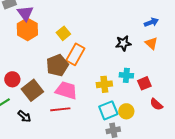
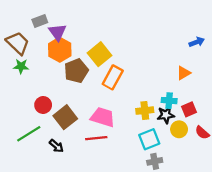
yellow square: (63, 33) -> (99, 54), size x1.5
black star: (123, 43) -> (166, 115), moved
orange triangle: (151, 43) -> (183, 73), moved, turned 48
brown pentagon: (57, 65) -> (76, 71), moved
yellow circle: (126, 111) -> (179, 129), moved

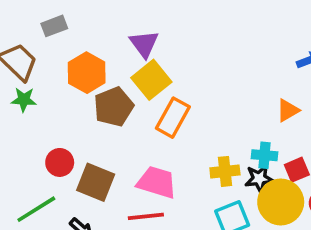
purple triangle: (57, 32) -> (144, 44), moved
brown square: (65, 117) -> (96, 182), turned -30
yellow circle: (179, 129) -> (281, 202), size x1.6

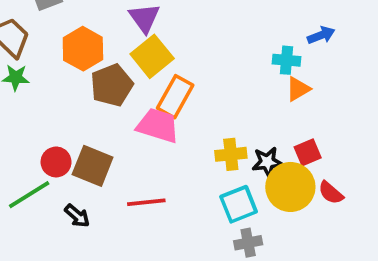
cyan cross: (265, 155) -> (287, 60), moved
red circle: (60, 162) -> (56, 162), moved
pink trapezoid: (157, 182) -> (158, 125), moved

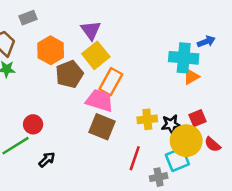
cyan cross: (287, 60) -> (184, 58), size x1.6
brown square: (93, 166) -> (102, 127), moved
red line: (146, 202) -> (135, 158), moved, turned -65
cyan square: (239, 204) -> (177, 160), moved
black arrow: (77, 216) -> (47, 160), turned -84

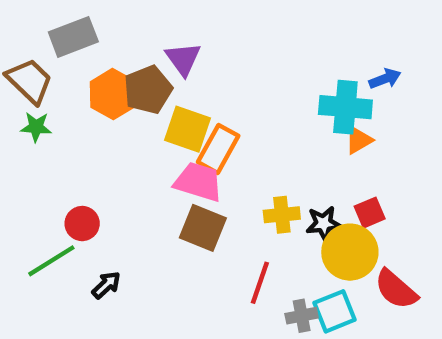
gray rectangle: (28, 18) -> (73, 37), size x1.5
yellow square: (96, 55) -> (187, 129), moved, turned -32
brown pentagon: (69, 74) -> (148, 90), moved
red semicircle: (213, 144) -> (396, 289), moved, size x1.5
cyan square: (177, 160) -> (335, 311), moved

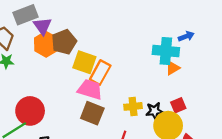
purple triangle: (183, 59) -> (43, 26), moved
red circle: (82, 224) -> (30, 111), size x1.6

